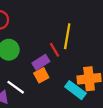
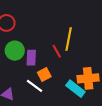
purple rectangle: (41, 62) -> (31, 58), moved, turned -56
white line: (16, 87) -> (34, 86), moved

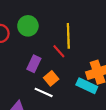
green circle: (15, 51) -> (28, 26), moved
purple rectangle: (31, 58) -> (34, 64), turned 35

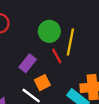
green circle: (28, 26) -> (49, 31), moved

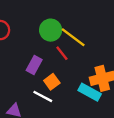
yellow line: (70, 42) -> (73, 37), turned -55

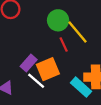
purple rectangle: (34, 65) -> (29, 63), moved
orange square: (52, 82) -> (48, 69), size x1.5

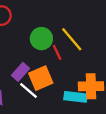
green circle: (58, 20) -> (41, 39), moved
cyan rectangle: (81, 87) -> (75, 97), turned -35

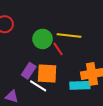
yellow line: (72, 39) -> (69, 36), turned -35
orange square: (41, 78) -> (47, 74), turned 35

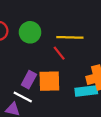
green circle: (43, 39) -> (30, 32), moved
white line: (38, 86) -> (23, 97), moved

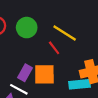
yellow line: (70, 37) -> (65, 33), turned 30

